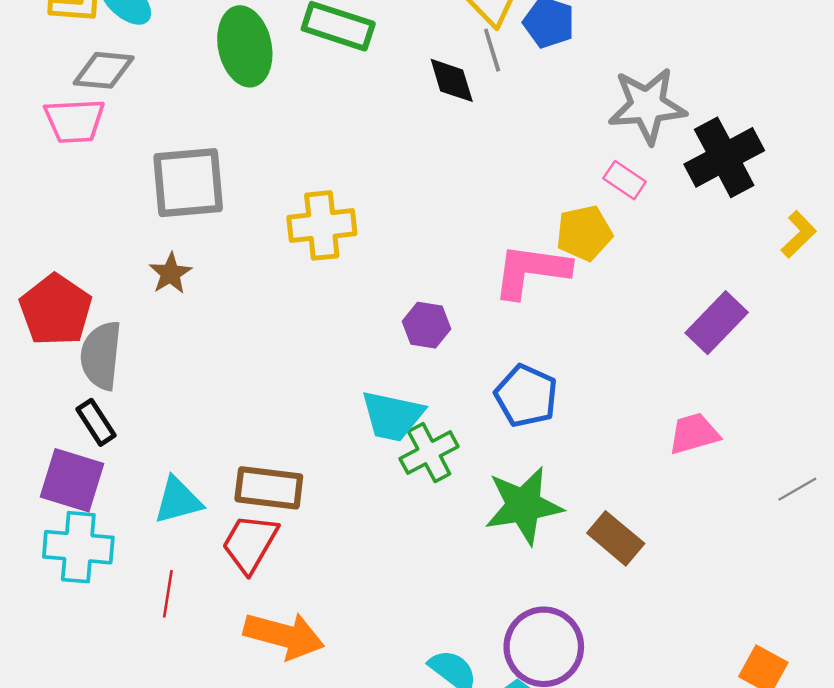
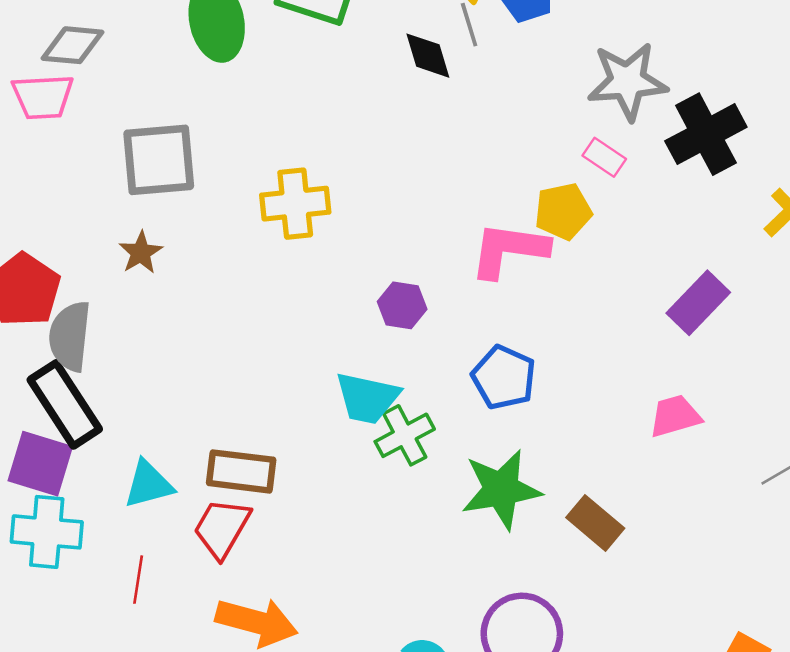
black rectangle: (96, 422) -> (65, 404), size x1.8

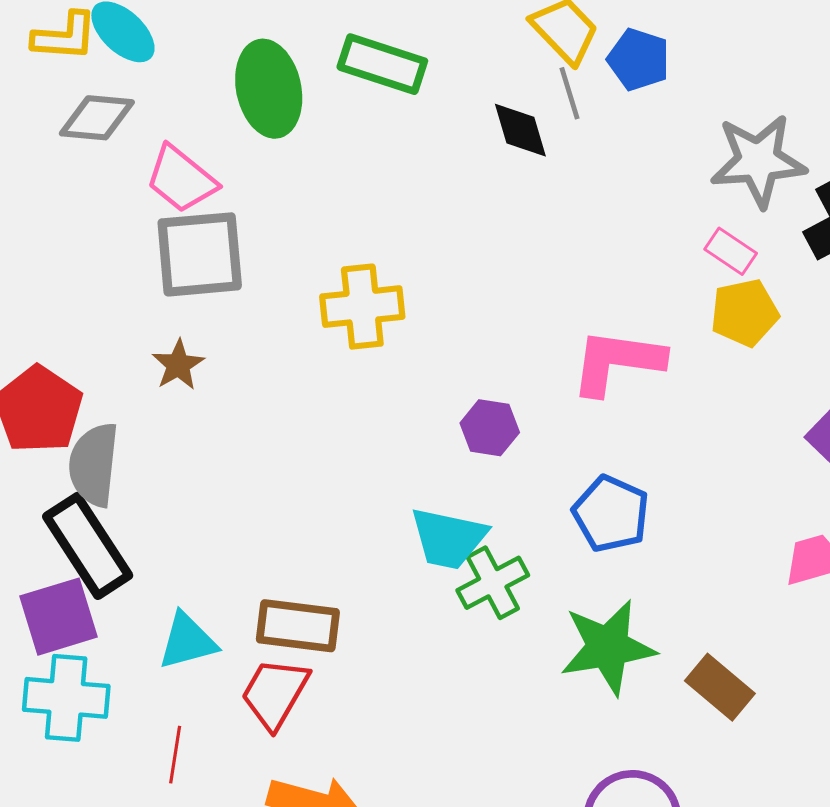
pink trapezoid: (43, 97) -> (181, 179), moved, turned 42
yellow pentagon: (563, 211) -> (744, 313), moved
purple square: (40, 464) -> (58, 617), turned -34

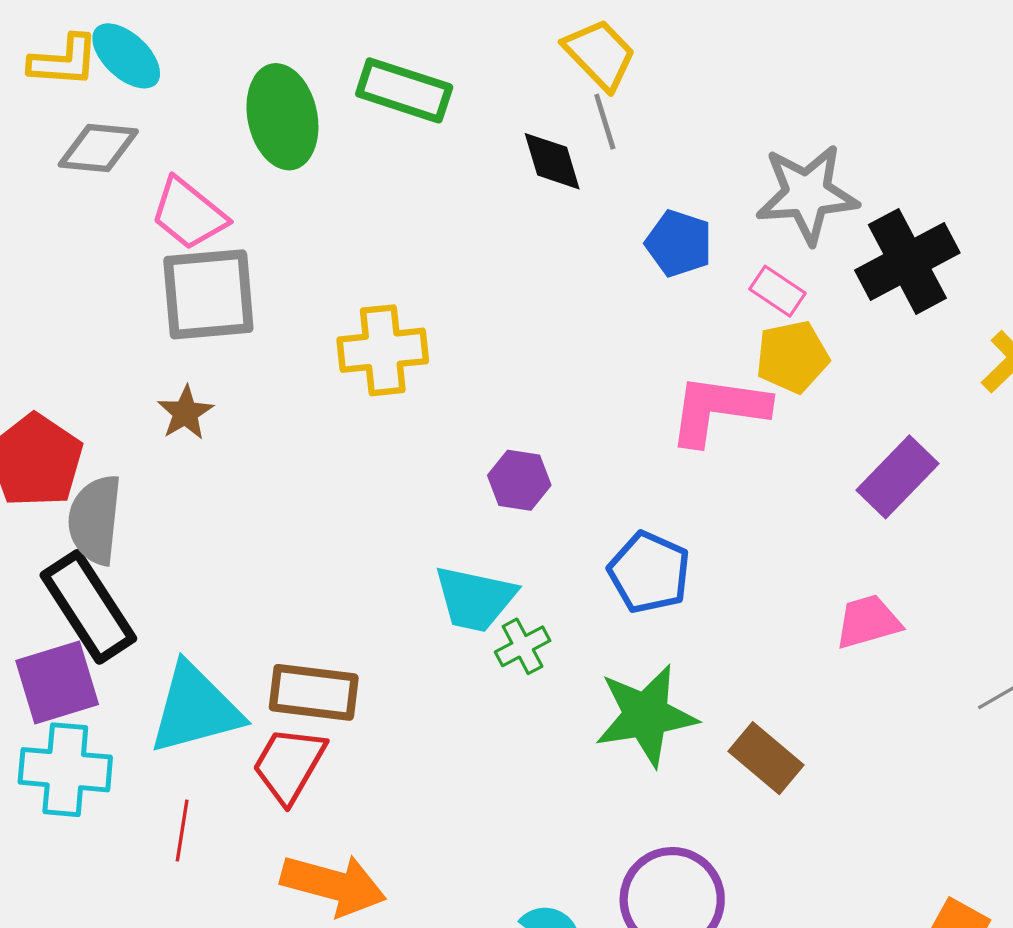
blue pentagon: (639, 59) -> (679, 243), moved
pink L-shape: (617, 362) -> (718, 409), moved
green cross: (493, 583) -> (523, 646), size x0.7
cyan triangle: (187, 641) -> (195, 709), size x1.5

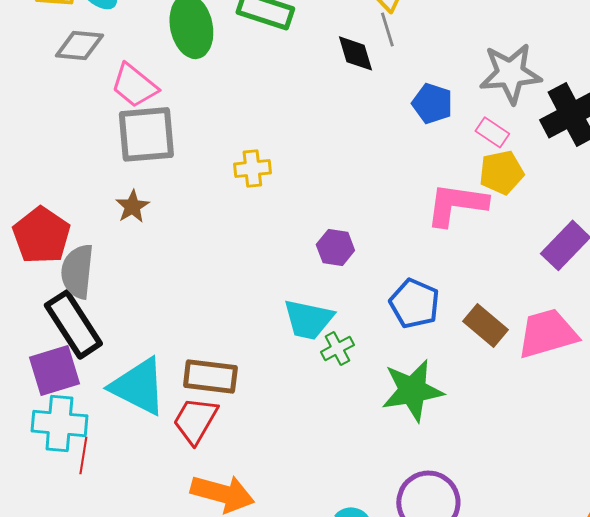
yellow cross: (383, 350) -> (252, 168), size x0.7
pink trapezoid: (868, 622) -> (547, 333), size x1.5
cyan triangle: (195, 709) -> (138, 386), turned 42
brown rectangle: (766, 758) -> (485, 325), moved
red line: (182, 831) -> (83, 455), moved

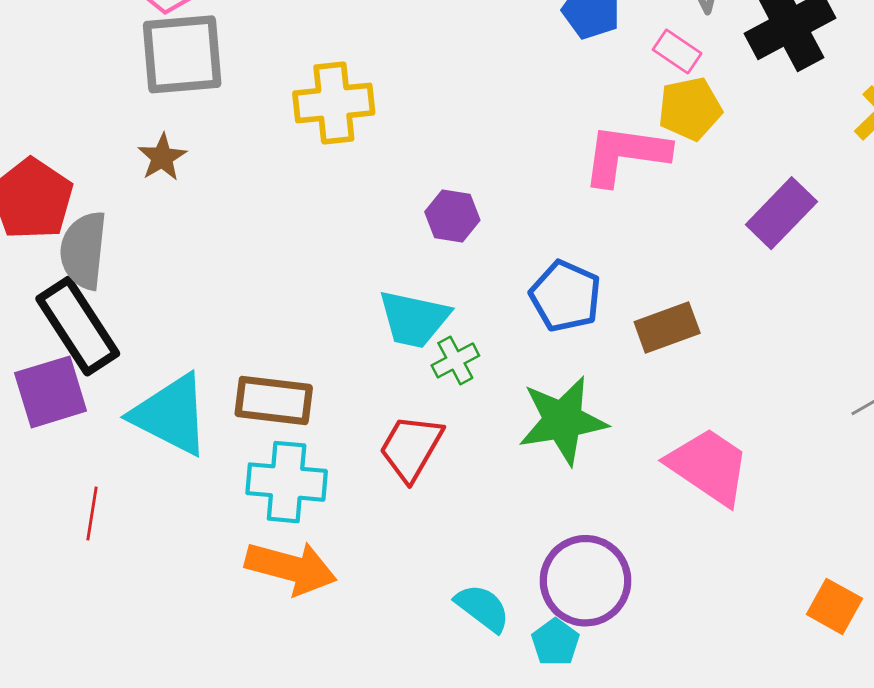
yellow cross: (252, 168) -> (334, 103), size x1.5
brown rectangle: (485, 325) -> (667, 328), turned -60
pink trapezoid: (547, 333) -> (709, 466), moved, turned 50
red trapezoid: (195, 420) -> (411, 448), moved
cyan cross: (59, 423) -> (287, 482), moved

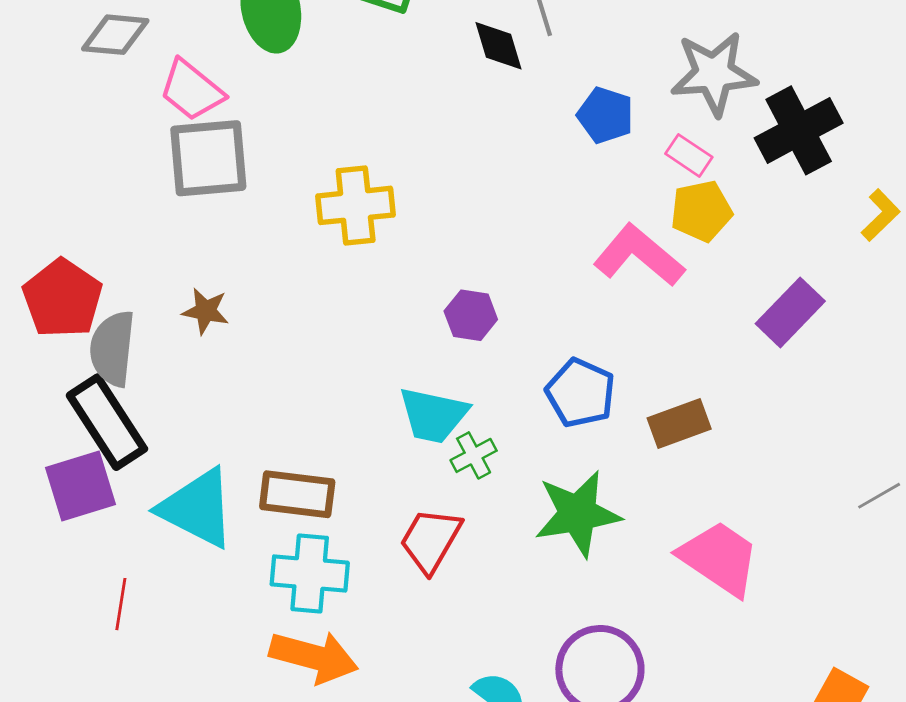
pink L-shape: (626, 154) -> (639, 255), turned 32
brown star: (162, 157) -> (206, 311), moved, turned -30

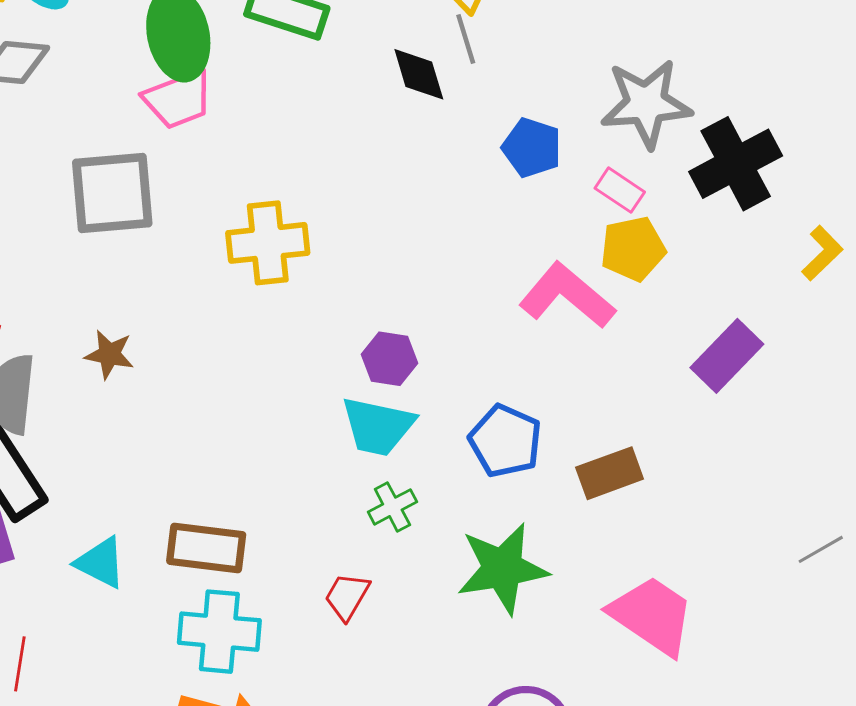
pink trapezoid: (192, 90) -> (178, 99), moved, turned -60
cyan trapezoid: (433, 415) -> (378, 426), moved
cyan triangle: (197, 508) -> (101, 563), size x0.6
red trapezoid: (431, 540) -> (347, 596), size x0.7

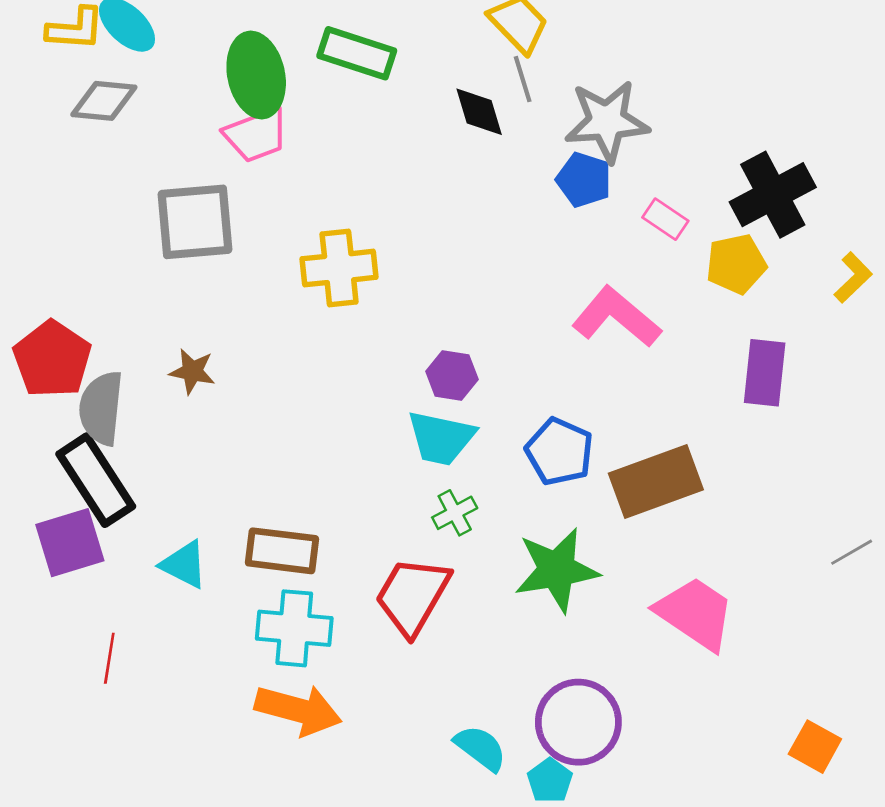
gray star: (646, 104) -> (607, 121), moved
yellow pentagon: (633, 249) -> (736, 264), moved
purple rectangle: (727, 356) -> (765, 373), turned -38
brown rectangle: (610, 473) -> (656, 482), size x1.5
red trapezoid: (347, 596) -> (413, 596), size x1.8

